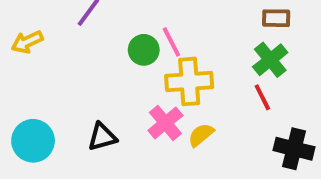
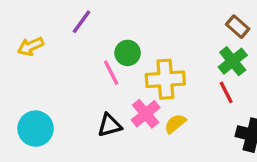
brown rectangle: (276, 18) -> (238, 27), turned 40
pink line: (171, 42) -> (111, 73), moved
black triangle: (102, 137) -> (109, 125), moved

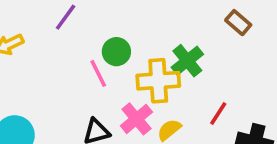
green cross: (233, 61) -> (187, 61), moved
red line: (226, 92) -> (218, 113), moved, turned 60

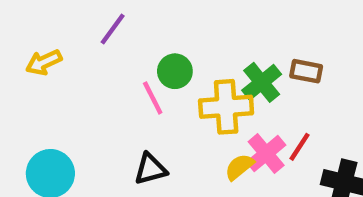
brown rectangle: (238, 23) -> (306, 71), moved, turned -30
pink cross: (136, 119) -> (266, 153), moved

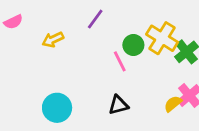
yellow cross: (226, 107) -> (162, 38), moved, turned 36

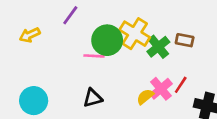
green circle: (133, 45) -> (107, 40), size x1.5
pink line: (120, 61) -> (94, 56), turned -60

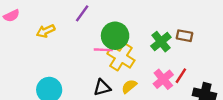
yellow cross: (135, 34) -> (121, 57), moved
yellow semicircle: (145, 97) -> (129, 86), moved

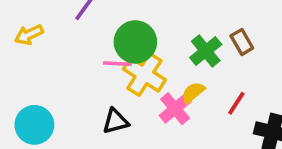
brown rectangle: (184, 36) -> (242, 42), turned 49
pink cross: (163, 79) -> (175, 109), moved
yellow semicircle: (129, 86) -> (193, 92), moved

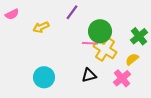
pink cross: (175, 109) -> (122, 78), moved

